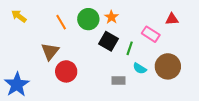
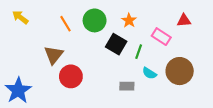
orange star: (111, 17) -> (129, 20), moved

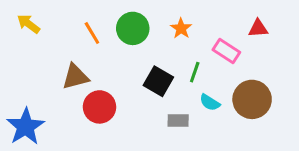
black square: (116, 44) -> (158, 81), moved
brown triangle: (54, 55) -> (75, 77), turned 36

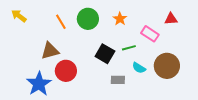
green line: (195, 72) -> (129, 48), turned 56
blue star: (25, 127) -> (39, 84), moved

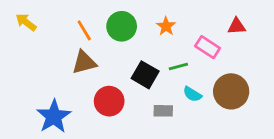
brown triangle: (50, 51) -> (84, 62), moved
red circle: (66, 71) -> (109, 101), moved

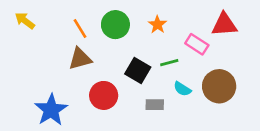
red triangle: (237, 26) -> (224, 25), size x1.5

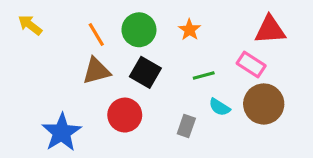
pink rectangle: (197, 44) -> (251, 65), moved
black square: (138, 71) -> (145, 72), moved
gray rectangle: (155, 105) -> (186, 126), turned -72

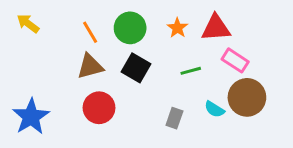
red triangle: (270, 30) -> (216, 28), moved
cyan semicircle: (220, 107) -> (214, 109), moved
red circle: (125, 115) -> (99, 108), moved
blue star: (62, 132) -> (31, 117), moved

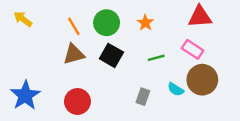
red triangle: (216, 28) -> (200, 17), moved
red circle: (99, 108) -> (77, 101), moved

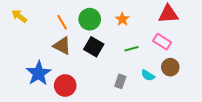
brown triangle: (74, 54) -> (62, 46), turned 42
brown circle: (202, 80) -> (170, 67), size x0.7
blue star: (25, 95) -> (39, 73), moved

